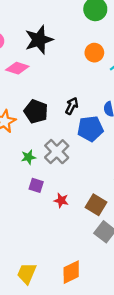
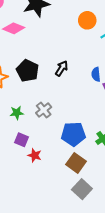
blue pentagon: (90, 129) -> (73, 134), moved
gray cross: (57, 152) -> (44, 110), size x0.7
red star: (61, 200) -> (35, 155), moved

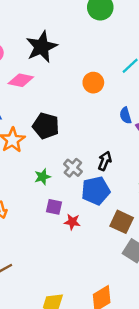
orange circle: (87, 20) -> (93, 83), moved
black arrow: (62, 68) -> (105, 161), moved
blue pentagon: (73, 134) -> (96, 191), moved

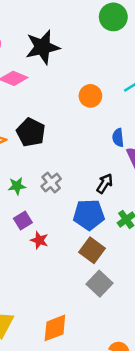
black arrow: (105, 161) -> (105, 183), moved
blue pentagon: (96, 191) -> (89, 215), moved
purple square: (54, 207) -> (23, 220), turned 35

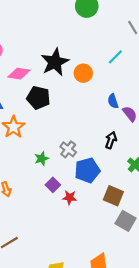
black star: (43, 47) -> (55, 62), moved
black pentagon: (31, 132) -> (38, 98), moved
blue pentagon: (89, 215) -> (87, 170), moved

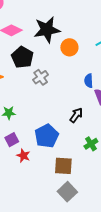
gray cross: (68, 149) -> (41, 77), moved
blue pentagon: (87, 170) -> (47, 136), turned -30
brown square: (113, 196) -> (63, 166), turned -36

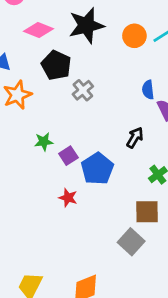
orange circle: (69, 47) -> (134, 36), moved
purple square: (12, 140) -> (68, 156), moved
brown square: (63, 166) -> (147, 212), moved

